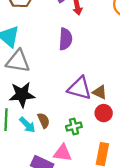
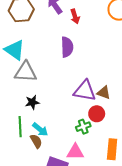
black star: (22, 95) -> (32, 102), size x0.6
red circle: (104, 113) -> (97, 114), moved
brown semicircle: (44, 120) -> (36, 141), moved

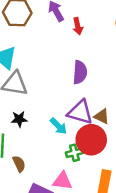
purple semicircle: (67, 47) -> (80, 72), moved
red circle: (97, 114) -> (91, 140), size x1.6
cyan arrow: (40, 129) -> (58, 126), moved

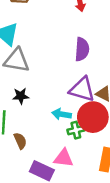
cyan arrow: (58, 126) -> (62, 114), moved, turned 144

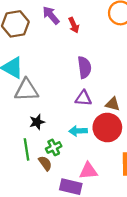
purple triangle: (82, 89) -> (83, 98), moved, size x0.7
green cross: (76, 130) -> (54, 147), moved

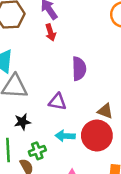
red arrow: (74, 25) -> (51, 32), moved
purple triangle: (83, 98) -> (57, 102), moved

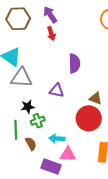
cyan arrow: (65, 136) -> (57, 139), moved
green cross: (37, 151) -> (38, 121), moved

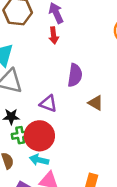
brown triangle: (96, 98) -> (96, 103), moved
red circle: (89, 118) -> (39, 136), moved

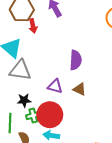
red arrow: (54, 35) -> (33, 26), moved
brown triangle: (96, 103) -> (80, 89), moved

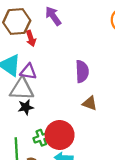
purple triangle: (55, 86) -> (28, 72), moved
black star: (24, 100) -> (26, 107), moved

